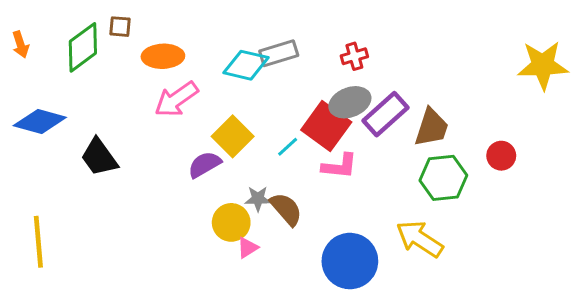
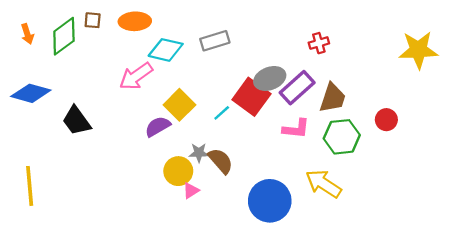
orange arrow: (21, 44) -> (27, 34), moved
orange ellipse: (163, 56) -> (135, 21), moved
red cross: (354, 56) -> (319, 43), moved
cyan diamond: (246, 65) -> (166, 50), moved
pink L-shape: (340, 166) -> (296, 129), moved

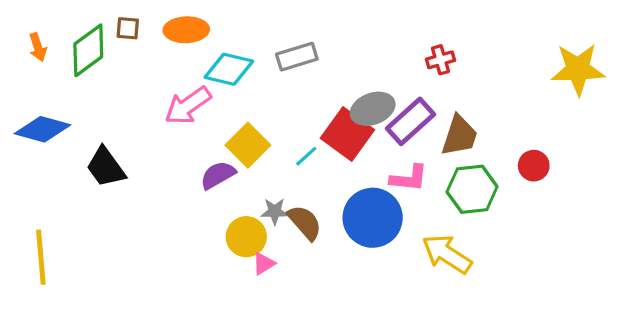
blue circle: (270, 201) -> (373, 218), moved

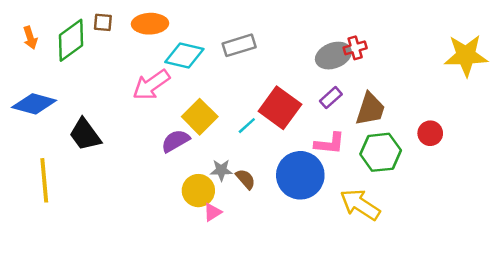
gray ellipse: (373, 109) -> (333, 56), moved
purple rectangle: (411, 121) -> (331, 98), size x0.6
brown semicircle: (305, 222) -> (246, 179), size x0.7
yellow line: (41, 257) -> (44, 180), moved

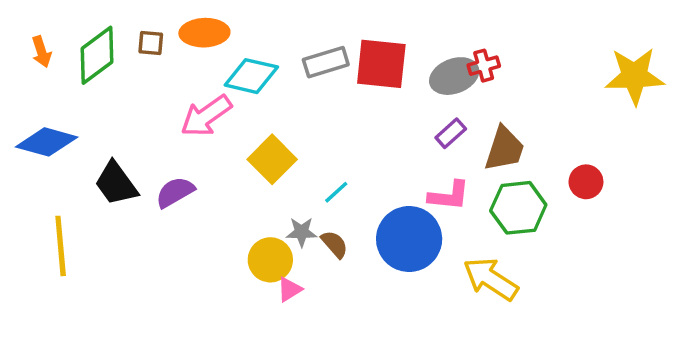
brown square: (103, 22) -> (151, 43), moved
red square: (280, 108) -> (381, 64), moved, turned -30
cyan line: (247, 126) -> (336, 192), moved
purple semicircle: (175, 141) -> (175, 192), moved

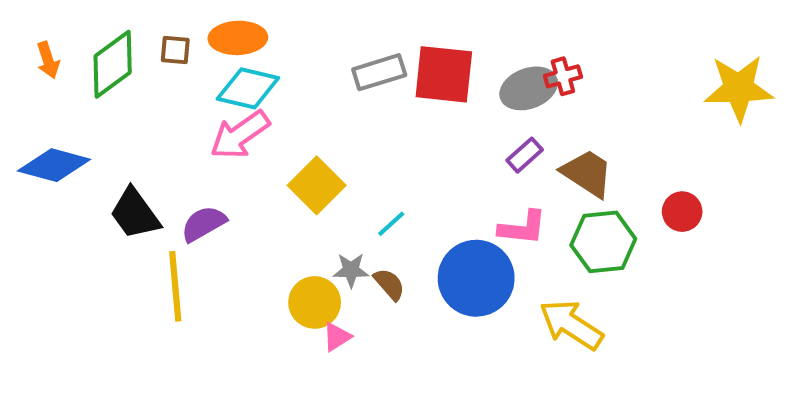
cyan diamond: (251, 76) -> (248, 88), moved
brown trapezoid: (504, 149) -> (587, 173), turned -75
yellow line: (61, 246) -> (175, 286), moved

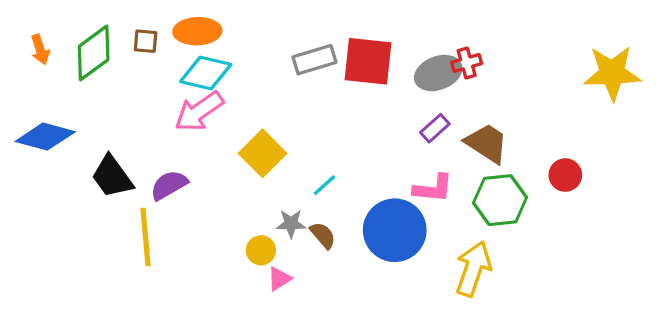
yellow circle: (315, 302) -> (261, 250), size x0.7
yellow arrow: (571, 325) -> (473, 269), turned 76

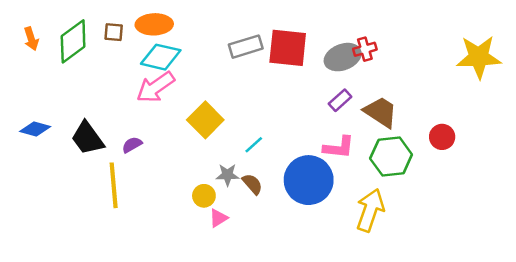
blue diamond: (45, 137) -> (35, 129), moved, size x0.7
purple semicircle: (169, 185) -> (132, 145), size x0.7

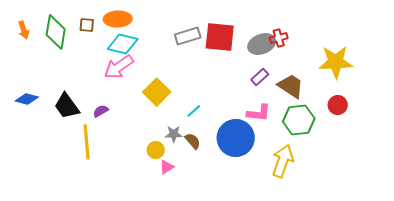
green diamond: (73, 41) -> (56, 32), turned -44
yellow star: (479, 57) -> (336, 62), moved

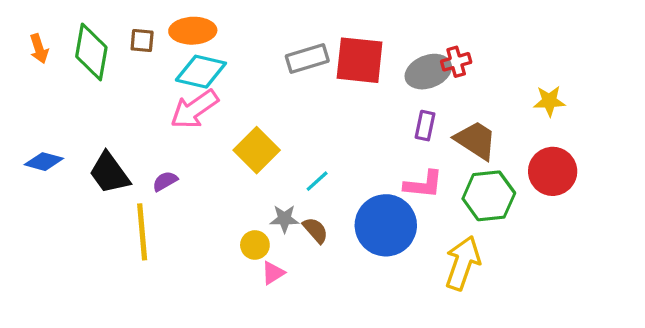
yellow star: (336, 62) -> (549, 101), size x0.6
purple rectangle: (260, 77) -> (425, 126), turned -36
red circle: (338, 105) -> (553, 171), size x1.5

